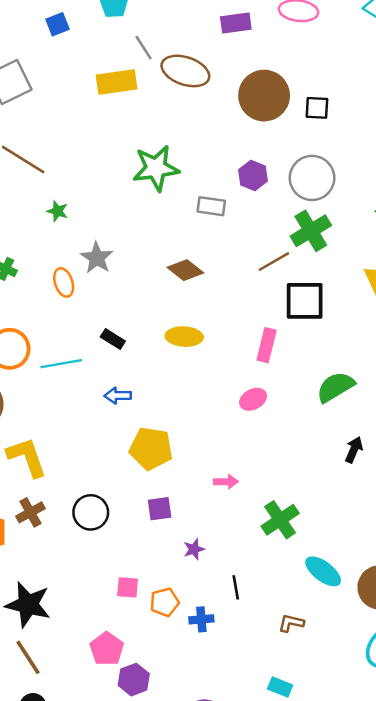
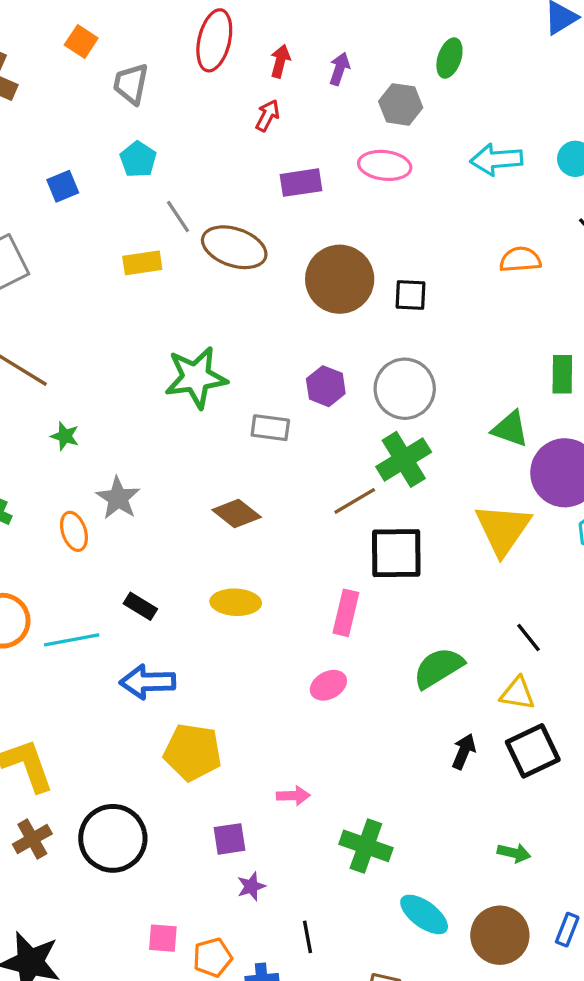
yellow rectangle: (117, 82) -> (142, 263), size x0.7
blue arrow: (118, 396) -> (148, 682), size x1.5
purple square: (160, 509) -> (229, 839), moved
black circle: (91, 512) -> (113, 838), size x1.4
green cross: (280, 520) -> (366, 846), turned -36

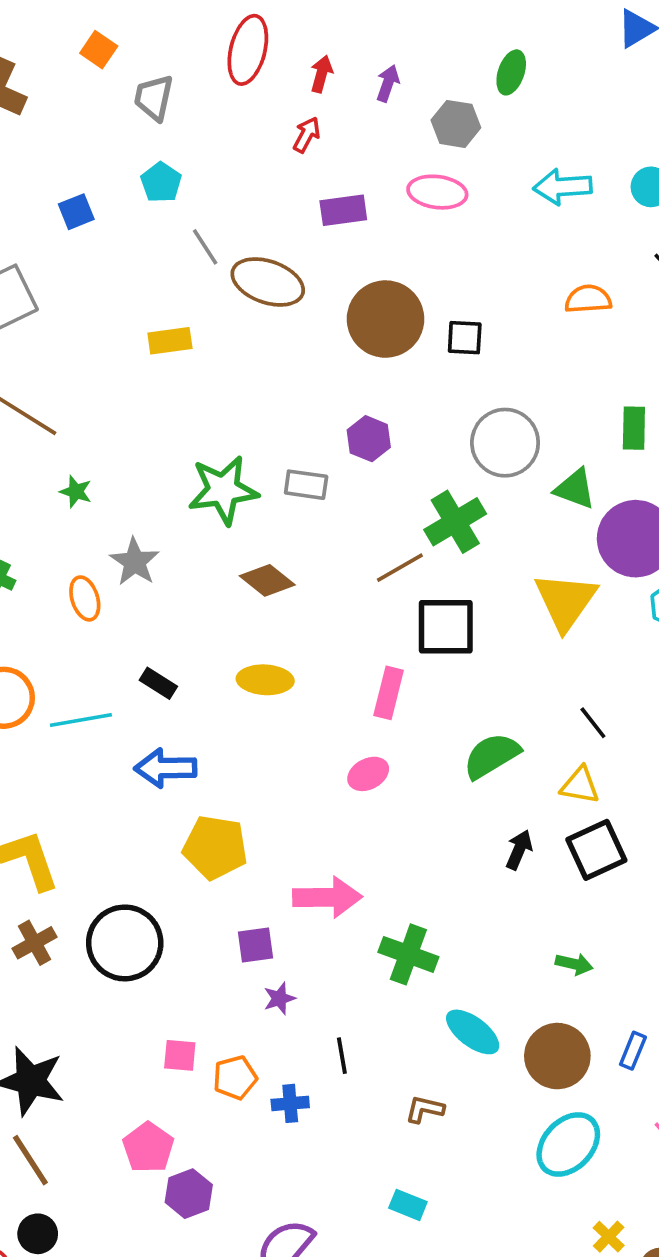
yellow rectangle: (142, 263) -> (170, 341), moved
green star: (196, 377) -> (223, 490), moved
gray circle: (405, 389) -> (505, 443), moved
pink arrow: (293, 796) -> (327, 897), size x1.8

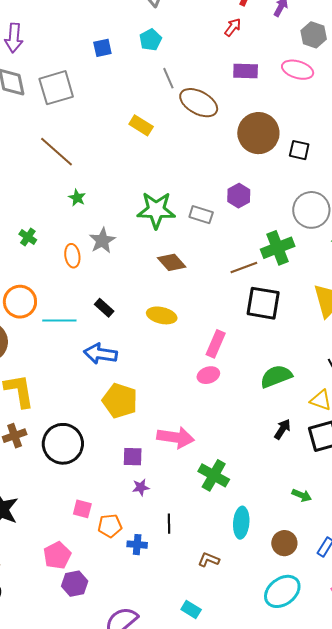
yellow rectangle: (170, 341) -> (141, 125), turned 30
pink rectangle: (389, 693) -> (216, 344), moved
cyan ellipse: (473, 1032) -> (241, 523), turned 48
brown circle: (557, 1056) -> (284, 543), size x0.7

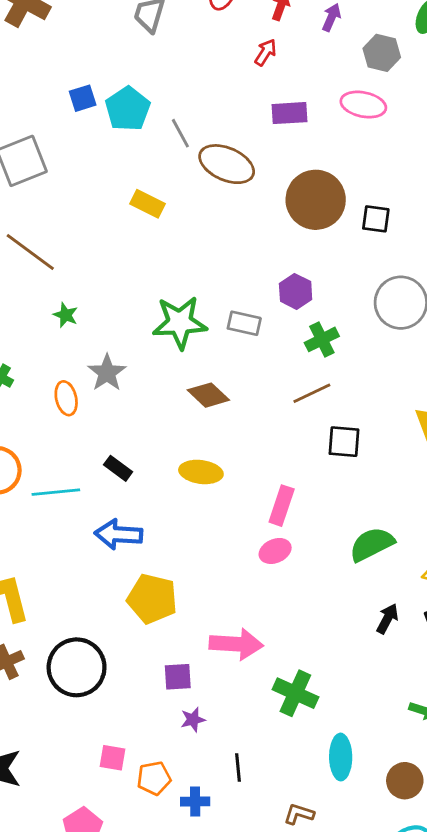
cyan pentagon: (150, 40) -> (128, 109), moved, size x1.4
green cross: (278, 248) -> (322, 339), moved, size x0.7
black square: (263, 303) -> (344, 442), size x0.7

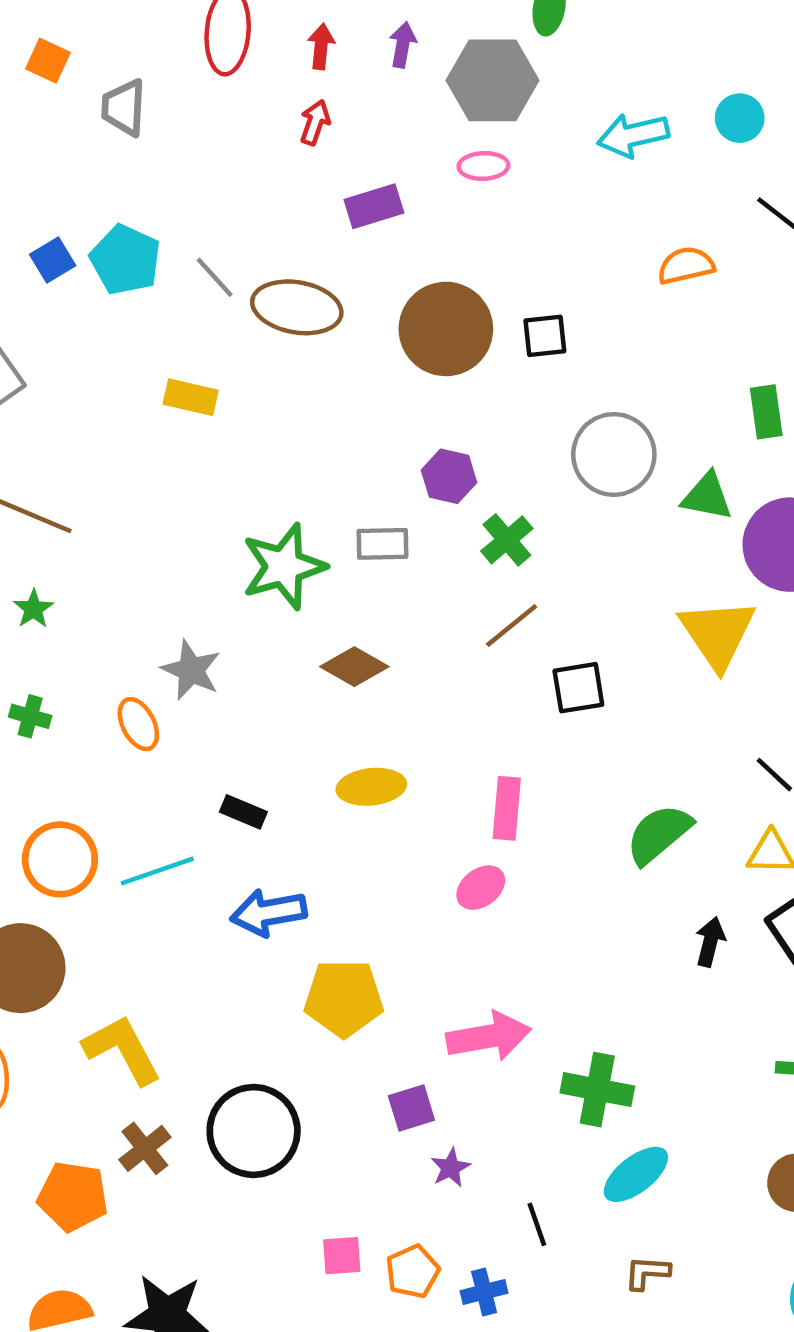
gray hexagon: (382, 53) -> (492, 80), size x1.5
pink ellipse: (363, 105) -> (483, 166), size x0.7
green star: (66, 315) -> (33, 609), moved, turned 30
pink ellipse: (275, 551) -> (481, 888), moved
cyan ellipse: (341, 757) -> (636, 1174), moved, turned 66

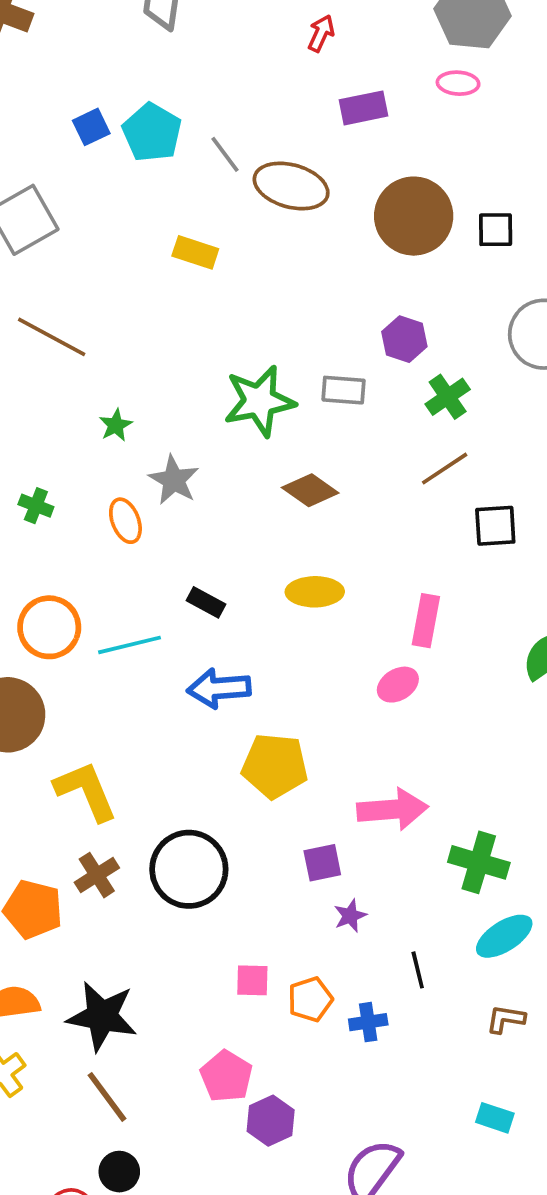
green star: (33, 609) -> (116, 425), moved

